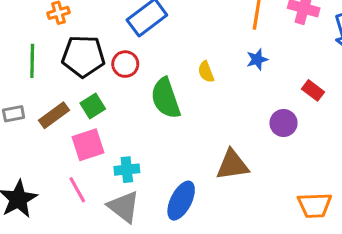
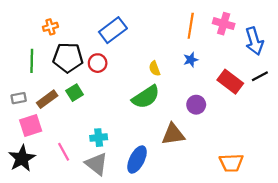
red rectangle: (313, 90) -> (230, 82), size x1.6
green semicircle: (166, 98) -> (146, 97), moved, turned -104
purple circle: (284, 123) -> (196, 105), moved
pink square: (88, 145) -> (31, 126), moved

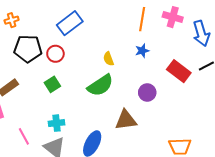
green square: (75, 93) -> (52, 84), moved

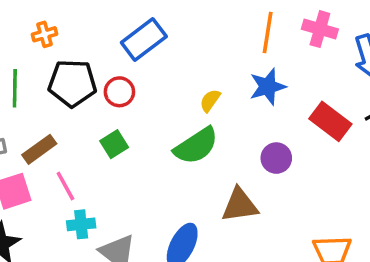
blue star: (142, 51) -> (268, 87), size x1.5
yellow semicircle: (108, 59) -> (210, 101), turned 56
cyan cross: (56, 123) -> (81, 224), moved
pink line: (24, 136) -> (65, 186), moved

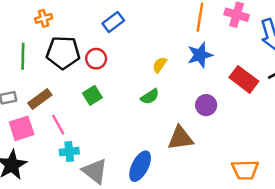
blue rectangle: (144, 40) -> (113, 22), size x0.7
green semicircle: (196, 146) -> (150, 97), size x0.6

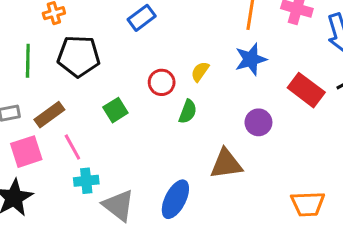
red circle: (96, 59) -> (162, 82), moved
green semicircle: (150, 97) -> (188, 112), turned -36

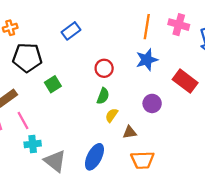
yellow semicircle: (200, 72) -> (112, 115), moved
red circle: (162, 82) -> (104, 68), moved
green square: (115, 110) -> (53, 84), moved
brown triangle: (226, 164) -> (130, 132), size x0.6
orange trapezoid: (308, 204) -> (142, 160), moved

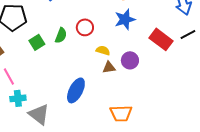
green semicircle: (103, 96) -> (61, 35), moved
yellow semicircle: (112, 115) -> (103, 50), moved, turned 72
brown triangle: (130, 132) -> (109, 67), moved
blue ellipse: (94, 157) -> (76, 90), moved

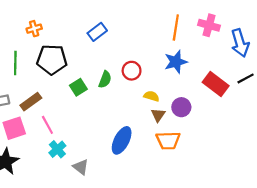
brown triangle: (109, 67) -> (158, 115), turned -48
cyan cross: (18, 98) -> (57, 149), turned -35
orange trapezoid: (121, 113) -> (168, 140), moved
gray triangle: (39, 114) -> (81, 167), size x0.7

